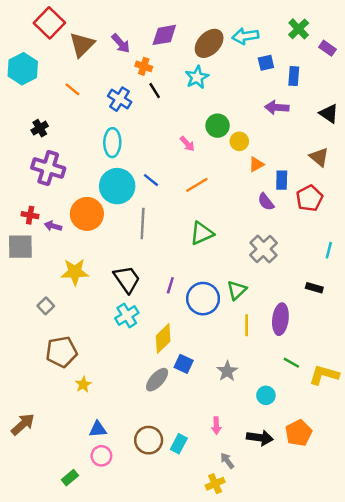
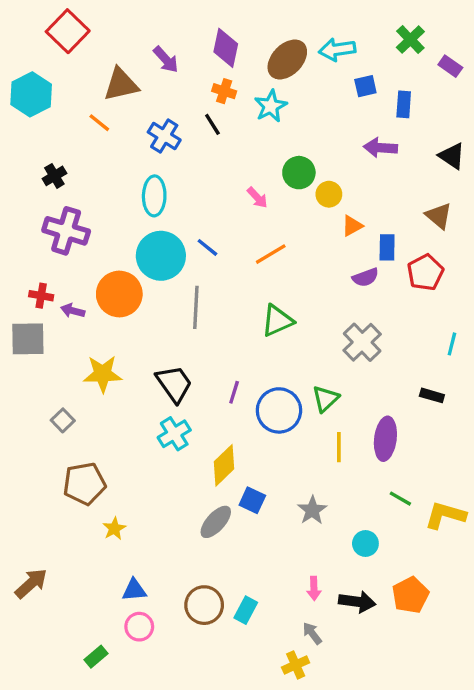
purple diamond: (164, 35) -> (226, 48), turned -68
brown triangle: (82, 45) -> (121, 84), moved, turned 32
orange cross: (144, 66) -> (224, 91), moved
purple semicircle: (266, 202) -> (365, 277), turned -72
pink arrow: (216, 426) -> (314, 588), moved

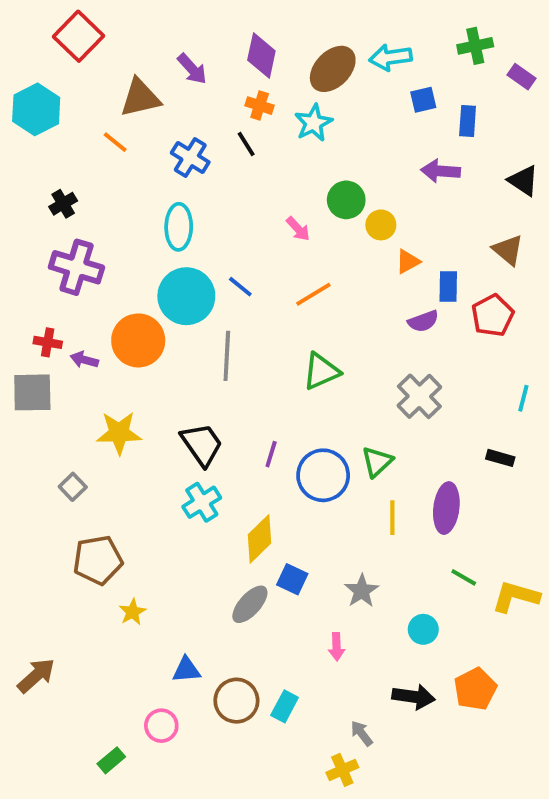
green cross: (410, 40) -> (475, 46), turned 32
pink arrow: (314, 588) -> (337, 647), moved
blue triangle: (134, 590) -> (186, 670), moved

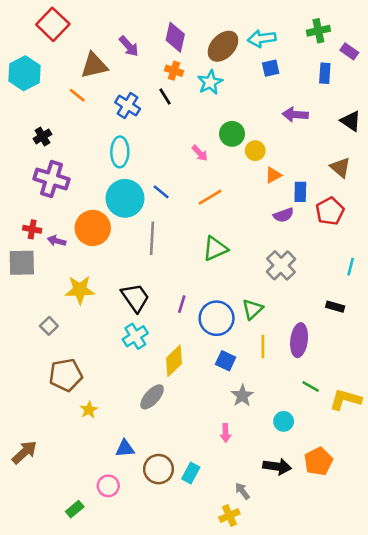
blue square: (423, 100) -> (271, 68), moved
blue rectangle: (468, 121) -> (325, 73), moved
blue square: (292, 579) -> (226, 361), moved
gray ellipse: (250, 604) -> (152, 397), moved

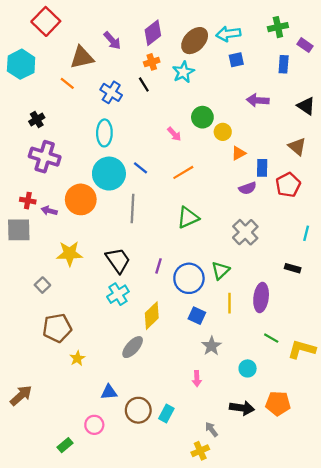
purple diamond: (175, 37) -> (153, 33), turned 40
orange cross: (174, 71) -> (152, 62), turned -35
orange pentagon: (318, 461) -> (278, 403), turned 30

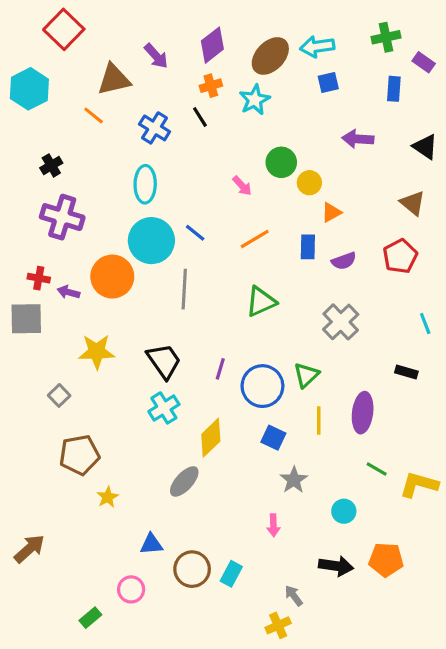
blue rectangle: (262, 168) -> (308, 247), moved
cyan line: (306, 233) -> (425, 323), turned -35

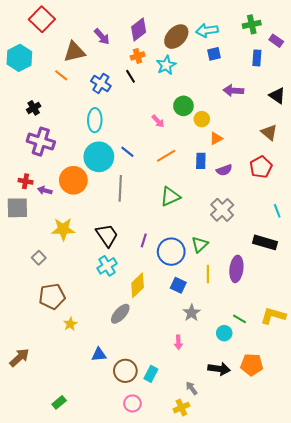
black rectangle: (406, 372) -> (265, 242), size x1.6
green line: (377, 469) -> (239, 319), moved
pink circle: (131, 589) -> (132, 403), moved

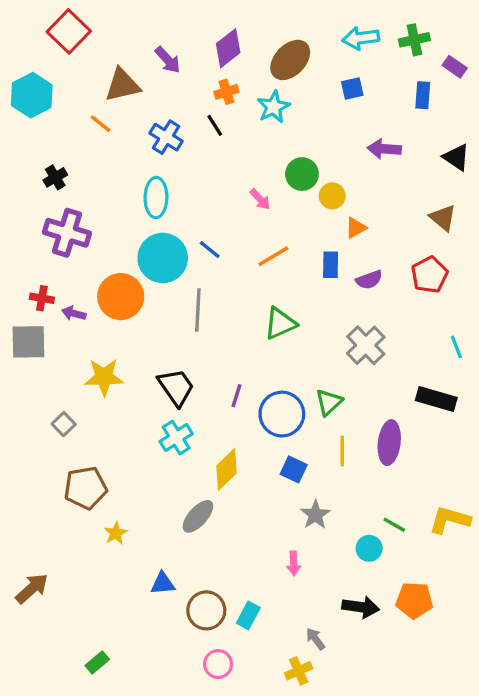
cyan arrow: (207, 30) -> (361, 38), moved

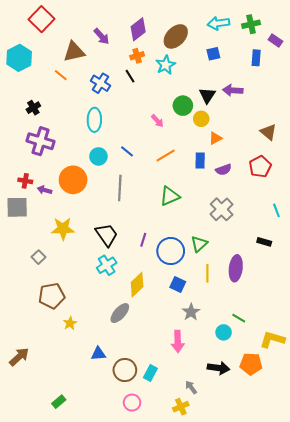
black triangle: (456, 157) -> (207, 95), moved, turned 30
cyan circle: (163, 258) -> (98, 156), size x0.6
black rectangle: (436, 399) -> (264, 242), size x0.6
yellow L-shape: (450, 520) -> (272, 339), moved
pink arrow: (294, 563) -> (178, 342), size x1.5

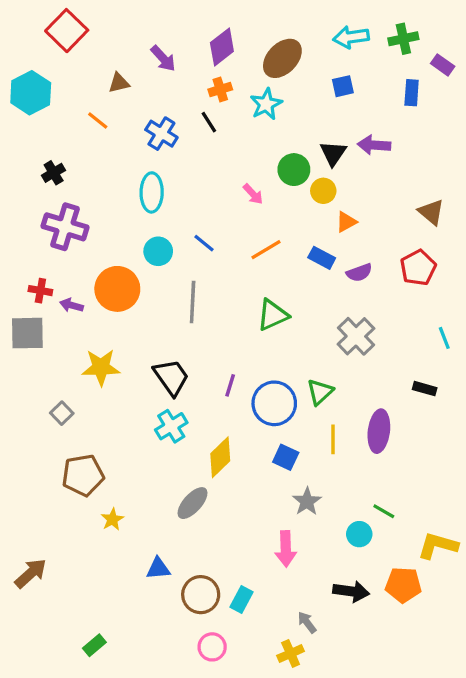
brown triangle: (74, 52) -> (119, 83), size x0.6
blue rectangle: (200, 161) -> (322, 258), turned -63

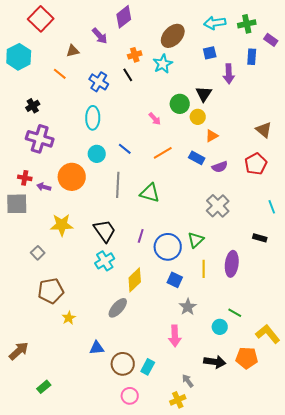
purple diamond: (222, 47) -> (124, 17), moved
purple arrow: (374, 145) -> (229, 74), moved, turned -96
green triangle: (273, 315) -> (150, 193), moved, turned 40
yellow L-shape: (438, 546) -> (268, 334), turned 35
green rectangle: (94, 645) -> (44, 387), moved

